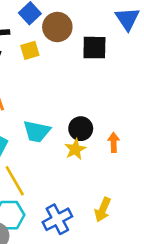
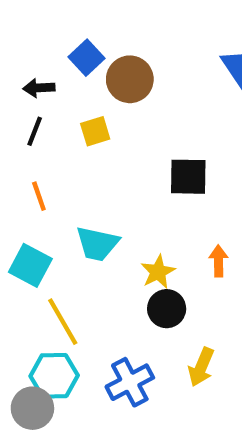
black square: (94, 48) -> (188, 177), moved
yellow square: (30, 50) -> (95, 131), moved
black circle: (81, 129) -> (167, 309), moved

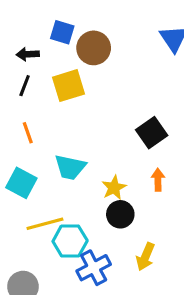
blue square: (87, 58) -> (62, 32), turned -30
yellow square: (95, 131) -> (69, 86), size x1.5
black square: (188, 177) -> (152, 133), moved, turned -36
yellow line: (63, 322) -> (45, 224), turned -75
cyan hexagon: (54, 376) -> (70, 241), moved

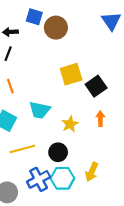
yellow square: (69, 86) -> (71, 74), moved
black circle: (120, 214) -> (58, 152), moved
cyan hexagon: (70, 241) -> (62, 178), moved
blue cross: (94, 268) -> (39, 179), moved

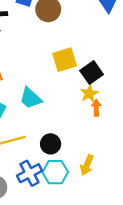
cyan trapezoid: (40, 110) -> (31, 98), turned 30
yellow star: (70, 124) -> (89, 94), moved

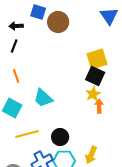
yellow square: (65, 60) -> (97, 59), moved
black square: (92, 72) -> (95, 76), turned -30

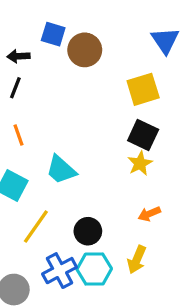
yellow square: (97, 59) -> (143, 89), moved
orange arrow: (99, 106) -> (149, 214), moved, turned -112
yellow line: (27, 134) -> (36, 226), turned -40

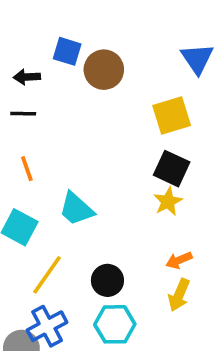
black line: (15, 88) -> (23, 114), turned 70
yellow arrow: (137, 260) -> (179, 295), moved
blue cross: (60, 271) -> (47, 326), moved

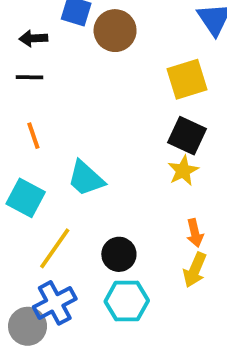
orange arrow: (179, 260) -> (195, 233), turned -80

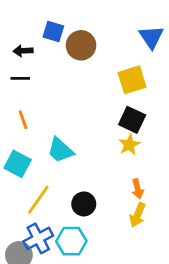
cyan hexagon: (127, 301) -> (71, 241), moved

